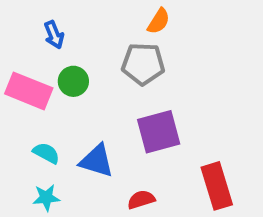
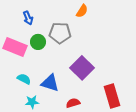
gray pentagon: (143, 64) -> (60, 33), moved
purple square: (159, 132) -> (82, 68), turned -30
cyan star: (46, 198) -> (32, 102), moved

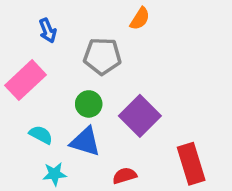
green circle: (38, 42) -> (89, 104), moved
pink rectangle: (15, 47) -> (26, 80), turned -65

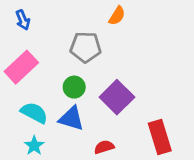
blue arrow: (48, 31) -> (23, 20), moved
cyan semicircle: (41, 135) -> (34, 113), size x1.4
cyan star: (55, 174) -> (34, 146), moved, turned -30

